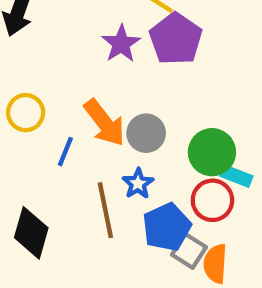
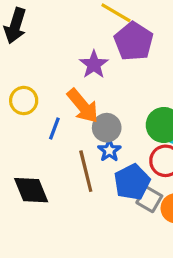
purple star: (121, 44) -> (94, 65), moved
gray circle: (146, 133) -> (107, 128), moved
black diamond: (31, 233) -> (31, 190), turned -36

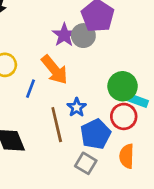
gray circle: (107, 128) -> (83, 36), moved
gray square: (149, 199) -> (86, 163), moved

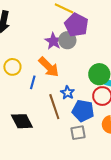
blue pentagon: (96, 134) -> (83, 111), turned -30
gray square: (86, 163) -> (78, 133), turned -35

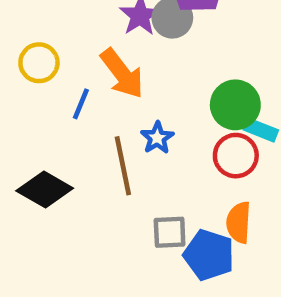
blue pentagon: (83, 111) -> (209, 255), moved
black diamond: (22, 121) -> (45, 190), turned -40

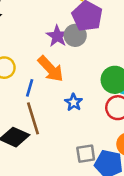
brown line: (123, 166) -> (33, 118), moved

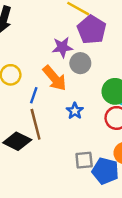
gray circle: (75, 35) -> (80, 63), moved
purple star: (57, 36) -> (62, 47), turned 30

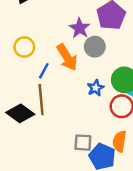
purple star: (62, 47) -> (80, 28), turned 30
blue star: (75, 111) -> (96, 88), moved

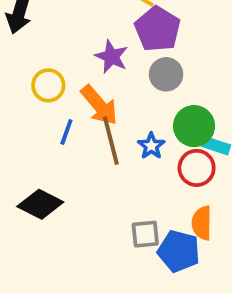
yellow circle: (24, 47) -> (48, 85), moved
gray circle: (95, 47) -> (166, 74), moved
brown line: (41, 100) -> (111, 141), moved

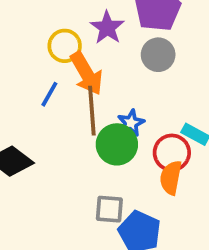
yellow circle: (48, 85) -> (65, 46), moved
green circle: (194, 126) -> (117, 144), moved
orange semicircle: (202, 223) -> (171, 178), moved

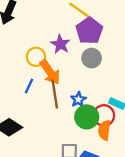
green circle: (117, 144) -> (87, 117), moved

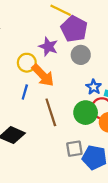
brown line: (55, 94) -> (51, 112), moved
blue star: (78, 100) -> (94, 87), moved

